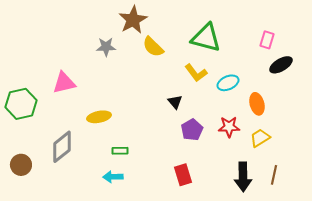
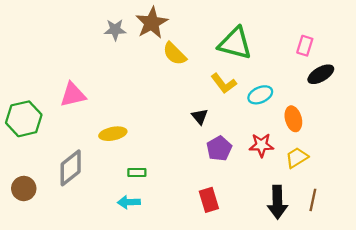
gray star: (106, 47) -> (115, 30), moved

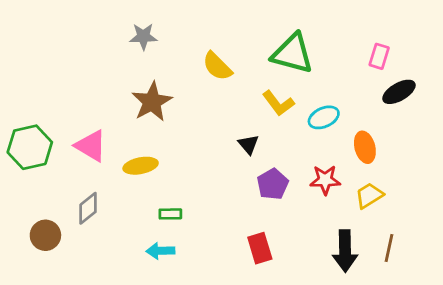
brown star: (152, 23) -> (152, 102), moved
pink triangle: (73, 95) -> (91, 146), moved, turned 44
gray diamond: (71, 168) -> (88, 208), size x0.7
brown circle: (24, 188) -> (45, 235), moved

